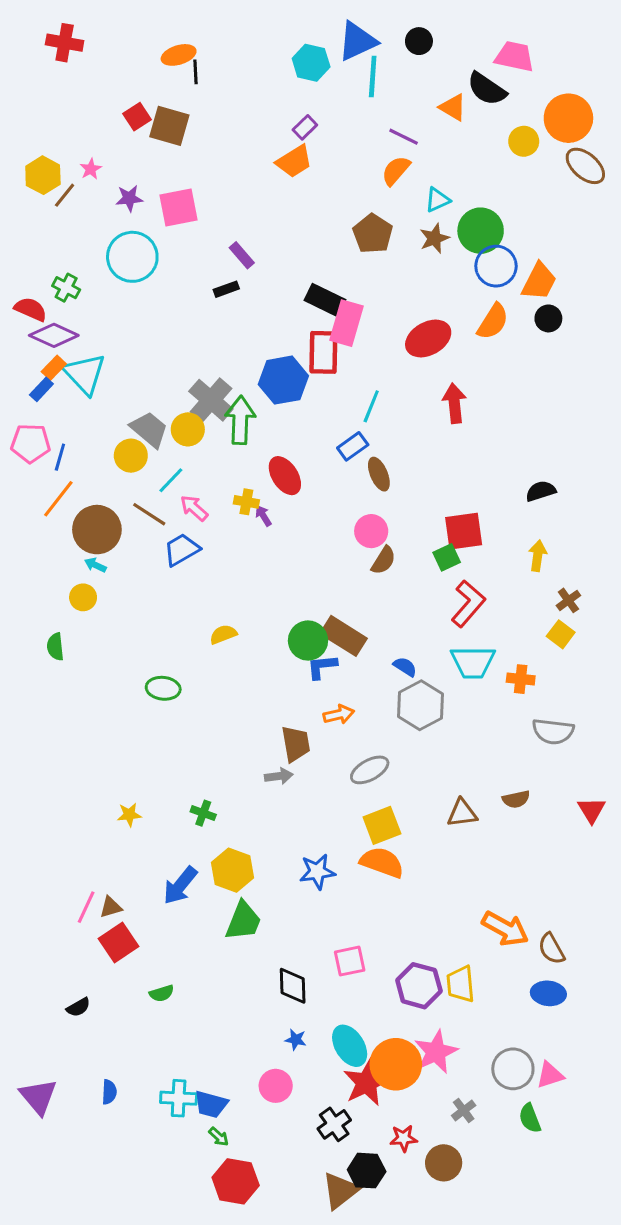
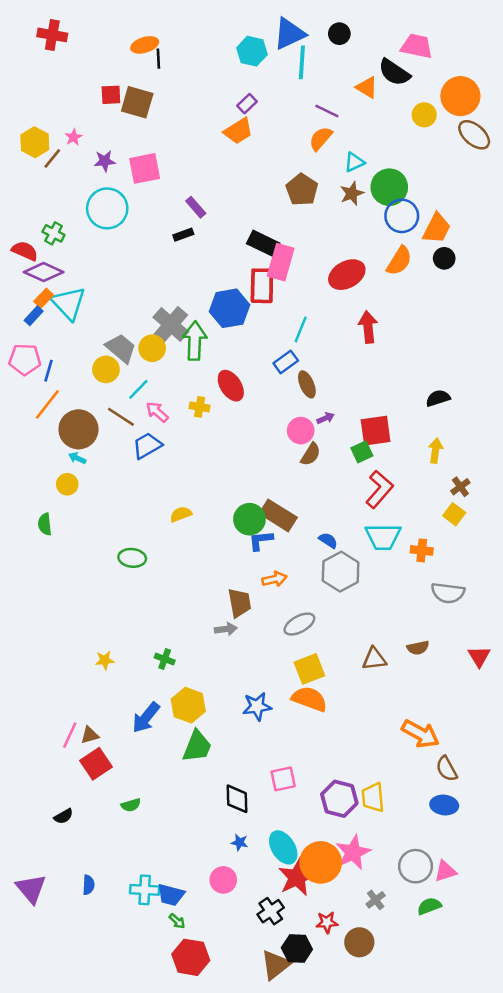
red square: (137, 117) -> (111, 95), turned 30
purple arrow: (263, 516) -> (326, 418), moved, turned 98
orange arrow: (505, 929) -> (420, 734), moved
green semicircle: (530, 1118) -> (429, 906), turned 90

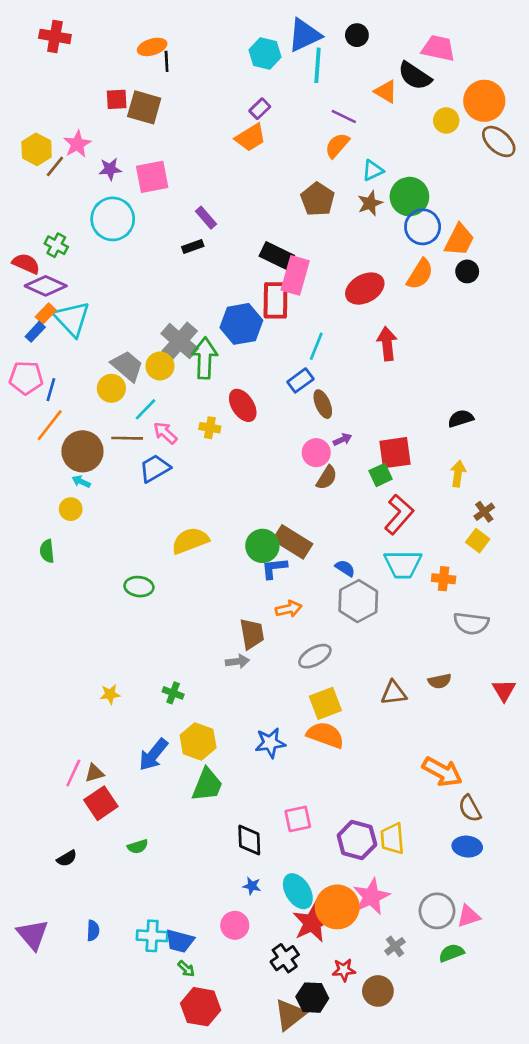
pink star: (73, 137) -> (77, 144), size x1.5
brown line: (121, 417) -> (127, 438), turned -32
yellow semicircle: (181, 514) -> (190, 541), size x1.6

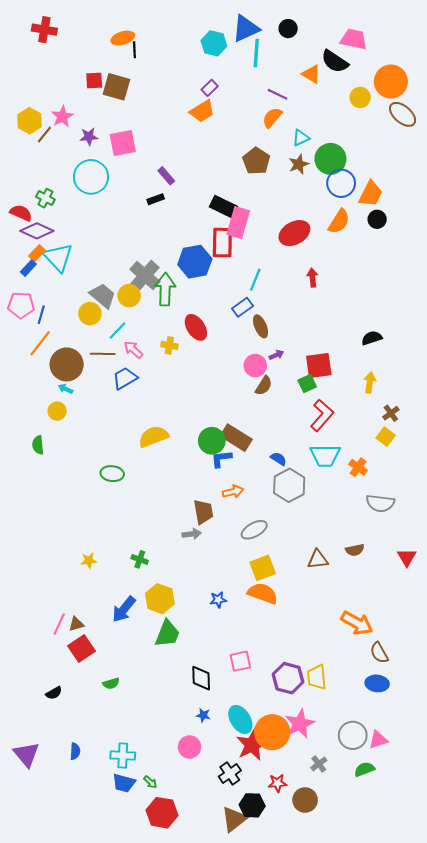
red arrow: (387, 344) -> (312, 278), size x0.7
orange cross: (444, 579) -> (358, 467), turned 30
blue star: (270, 743) -> (218, 600), size x0.7
blue trapezoid: (180, 941) -> (124, 783), moved

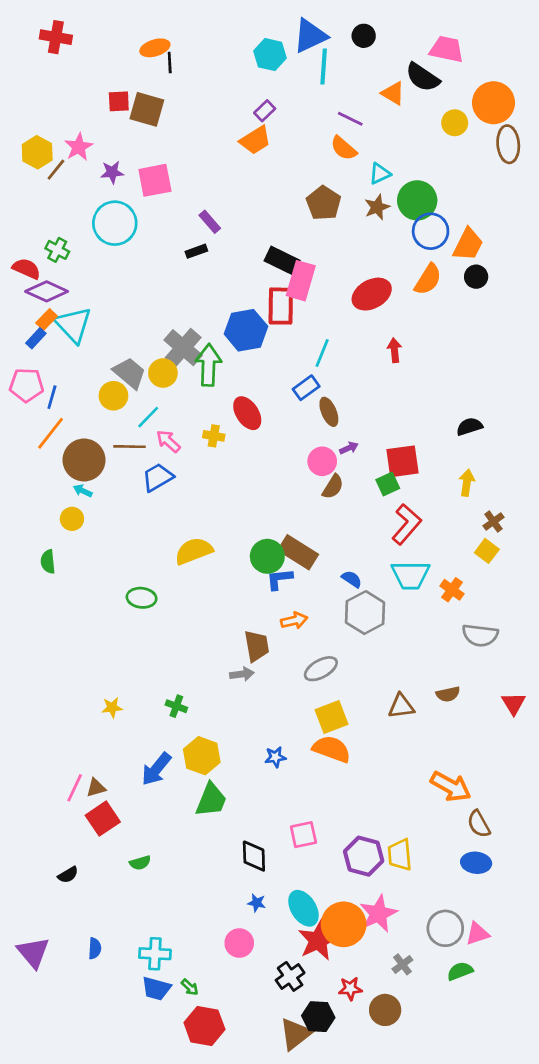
brown ellipse: (403, 114) -> (508, 144), turned 44
orange semicircle: (272, 118) -> (344, 148), turned -90

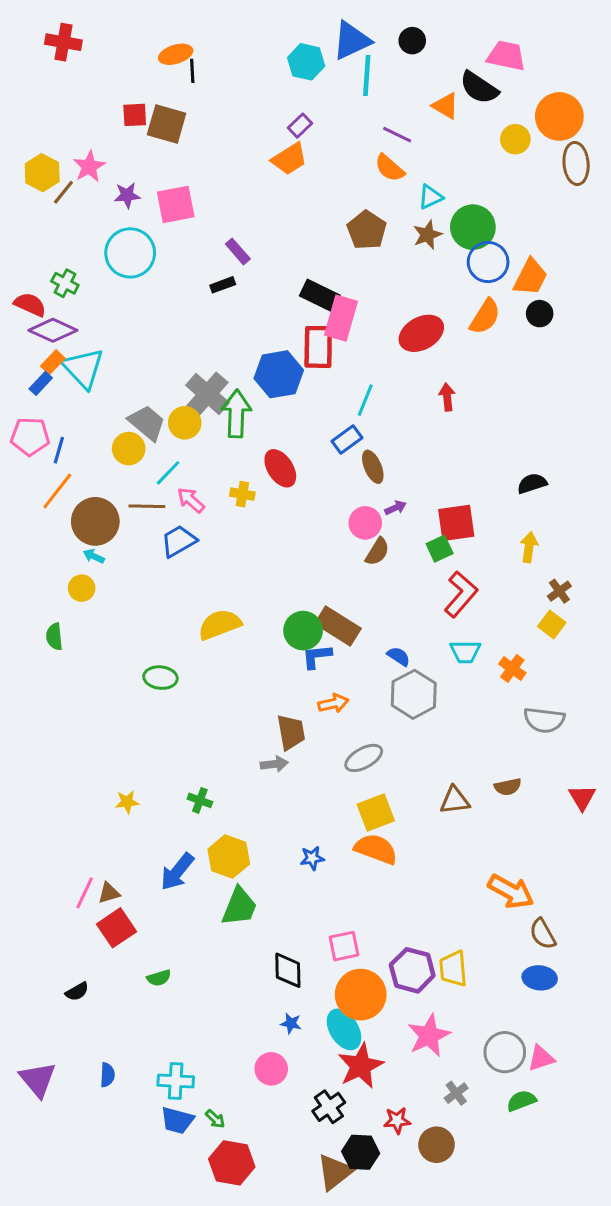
cyan trapezoid: (411, 575) -> (465, 652), size x0.7
orange circle: (344, 924) -> (361, 995), moved

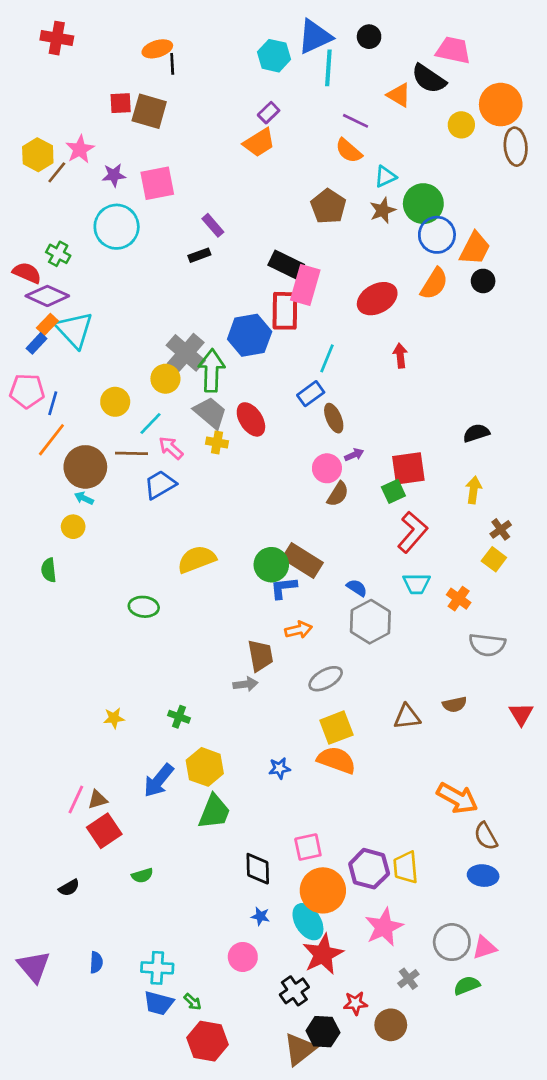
gray trapezoid: (147, 423) -> (210, 413), moved

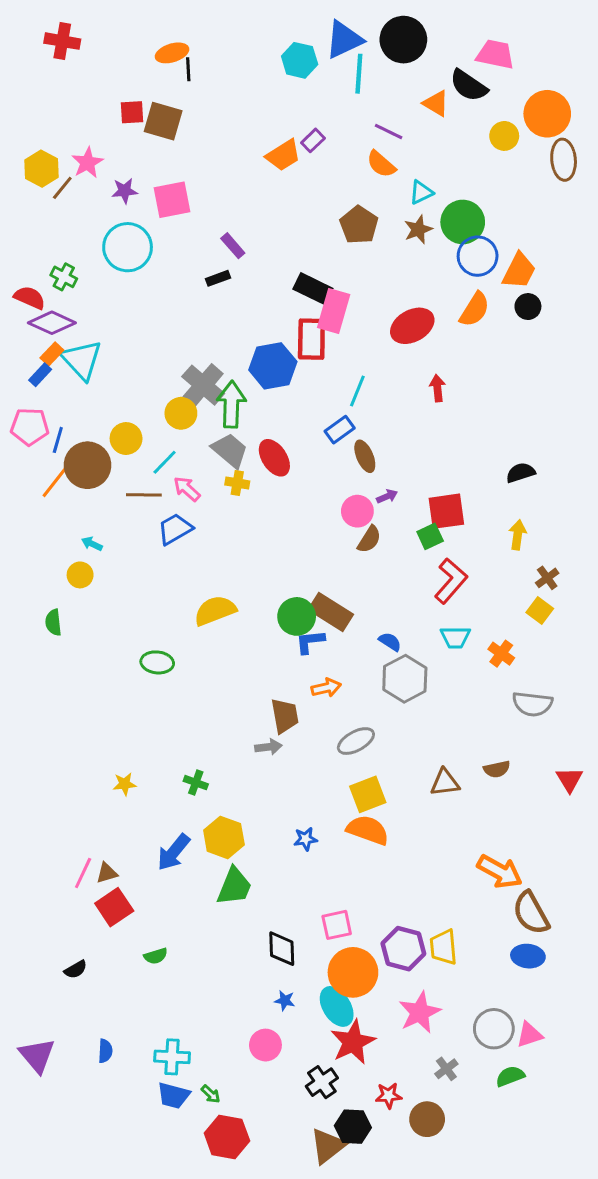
black circle: (369, 37) -> (403, 40), size x1.8
purple rectangle: (269, 113) -> (313, 140), moved
brown circle: (85, 467) -> (87, 465), moved
brown semicircle: (486, 836) -> (531, 913), size x1.4

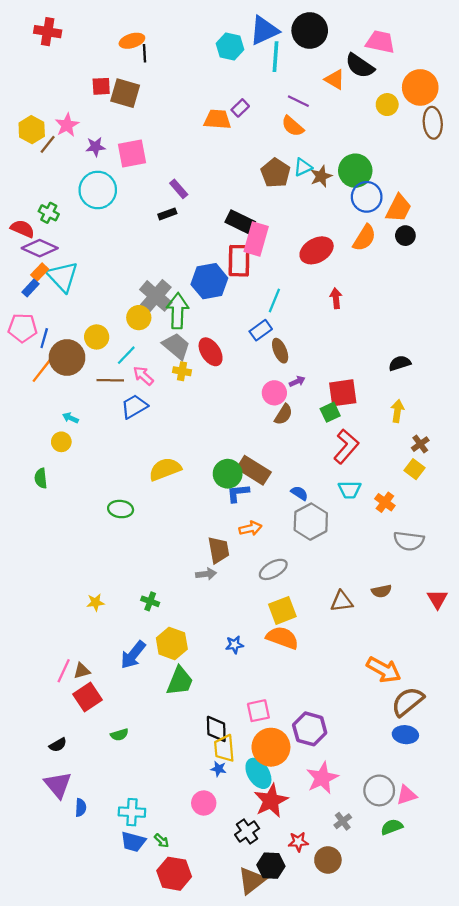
orange trapezoid: (283, 155) -> (217, 119), turned -144
cyan triangle: (421, 192) -> (303, 167), moved
brown semicircle: (531, 913) -> (408, 702), turned 80
yellow trapezoid: (443, 947) -> (224, 748), moved
purple triangle: (37, 1055) -> (58, 785), moved

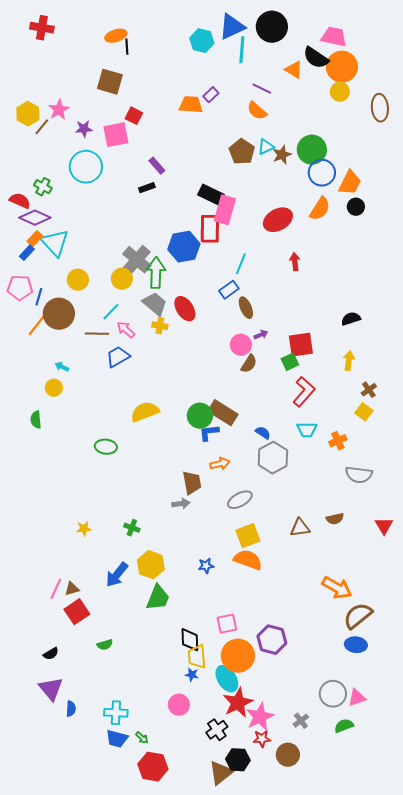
red square: (101, 86) -> (134, 116), moved, turned 30
orange circle: (420, 87) -> (342, 67), moved
yellow circle: (97, 337) -> (78, 280), moved
orange cross: (385, 502) -> (338, 441), turned 30
pink star: (322, 778) -> (260, 717), moved

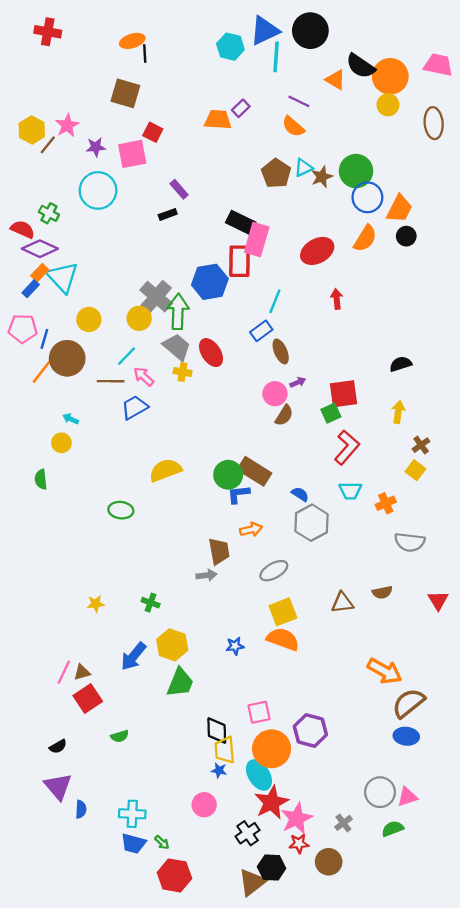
pink trapezoid: (334, 37) -> (438, 65), moved

